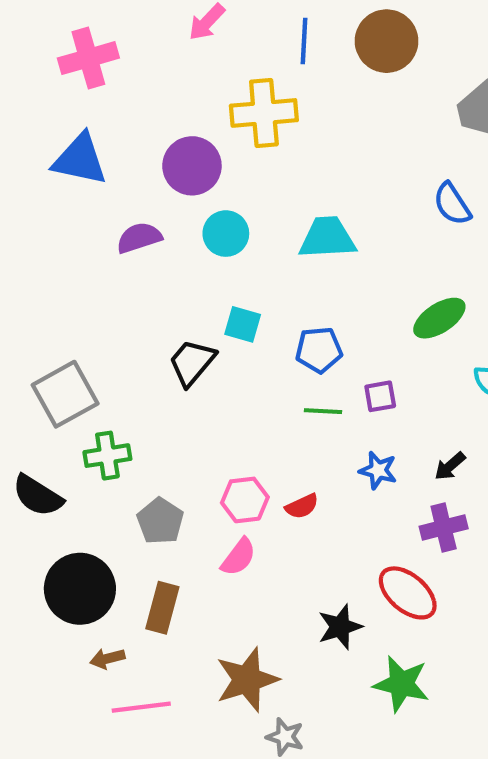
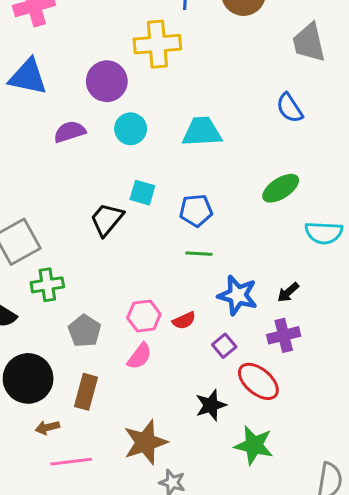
purple square: (380, 396) -> (224, 346), moved, turned -30
blue star: (378, 470) -> (238, 295), size x1.5

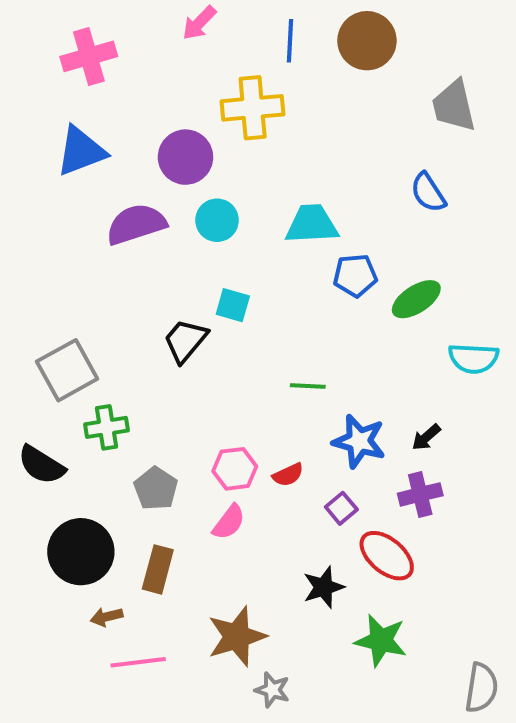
blue triangle: (28, 77) -> (81, 151), turned -33
purple semicircle: (70, 132) -> (136, 224), size x1.4
blue pentagon: (196, 211) -> (355, 275), moved

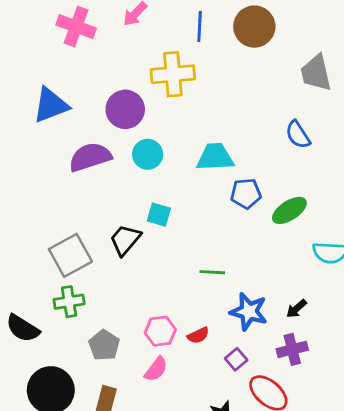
pink cross: (89, 56) -> (76, 27), moved, turned 36
gray square: (67, 370) -> (70, 255), moved

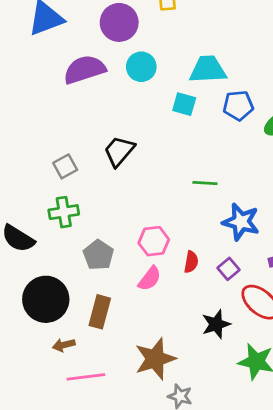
cyan square: (159, 215) -> (184, 104), moved
gray square: (70, 255) -> (65, 166), size x0.6
red semicircle: (198, 335) -> (191, 262), moved, turned -55

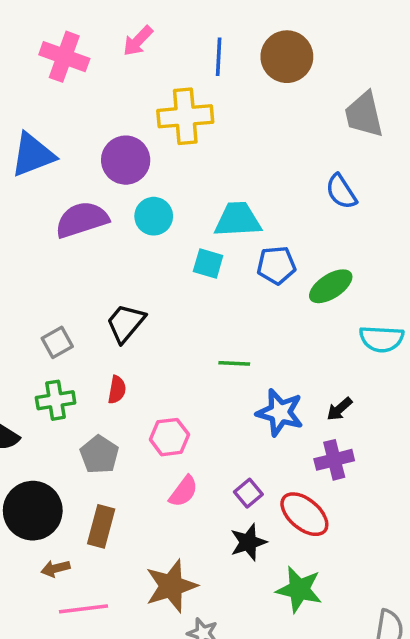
red semicircle: (191, 262) -> (117, 390), moved
purple square: (229, 269) -> (248, 493), moved
pink semicircle: (150, 279) -> (183, 491), moved

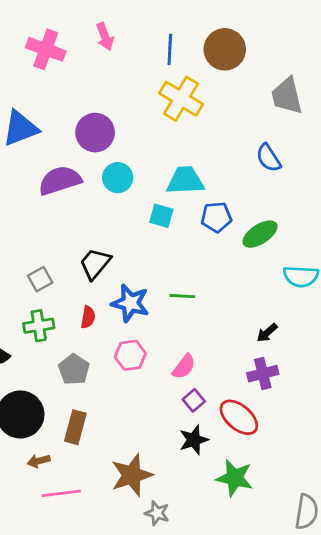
pink arrow: (138, 41) -> (105, 37), turned -64
yellow cross: (185, 116) -> (181, 99), moved, turned 36
blue star: (280, 412) -> (130, 303), moved
pink semicircle: (183, 491) -> (184, 367), moved

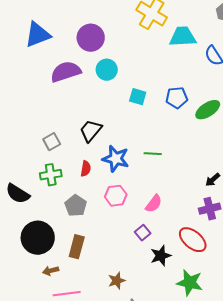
cyan trapezoid: (185, 180) -> (183, 37), moved
purple square: (194, 400) -> (143, 233), moved
brown star: (132, 475) -> (117, 281), size x0.6

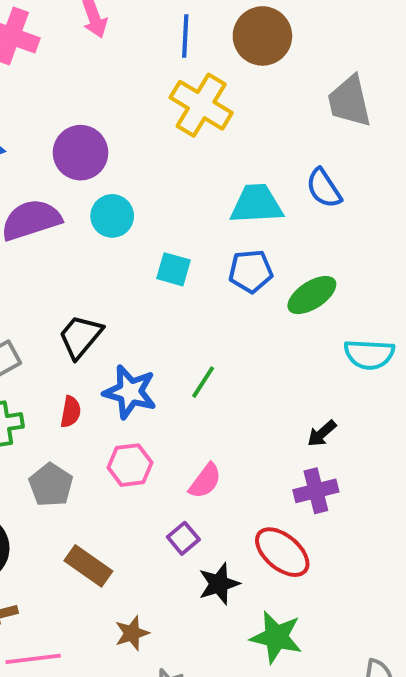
cyan trapezoid: (183, 37) -> (257, 204), moved
green line: (153, 154) -> (203, 382), turned -60
brown rectangle: (77, 247) -> (88, 566), moved, turned -70

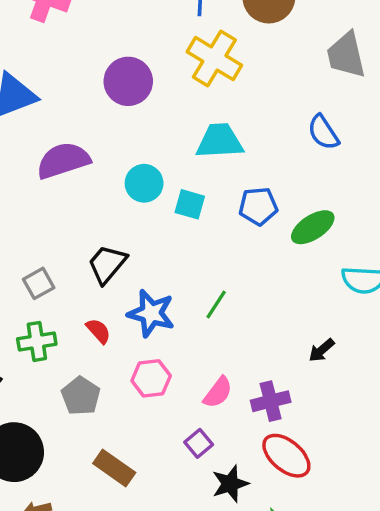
purple circle: (81, 153) -> (128, 81), moved
cyan trapezoid: (257, 204) -> (220, 141), moved
cyan circle: (112, 216) -> (144, 183), moved
red semicircle: (71, 412) -> (98, 331), turned -52
purple cross: (316, 491) -> (271, 401), moved

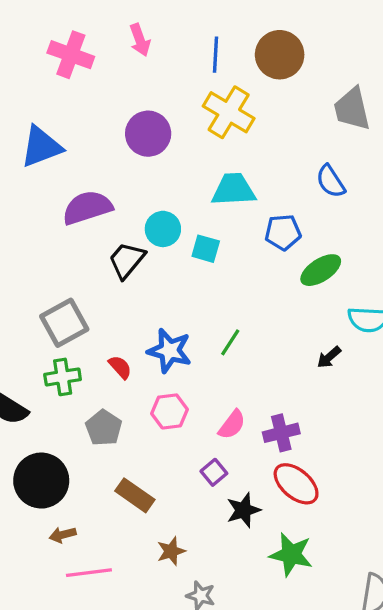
blue pentagon: (258, 206) -> (283, 232), moved
black trapezoid: (107, 264) -> (127, 260), moved
gray square: (39, 283) -> (64, 323), size x1.6
black arrow: (322, 350) -> (329, 357), moved

